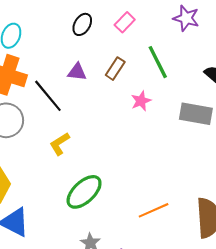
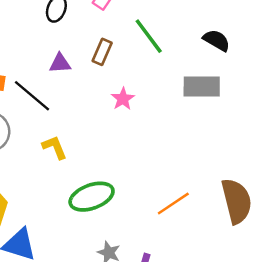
pink star: (141, 101) -> (123, 99), moved
yellow L-shape: (60, 144) -> (55, 147), turned 110
green ellipse: (84, 192) -> (92, 197), turned 33

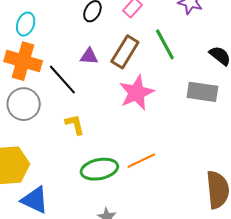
brown rectangle: (102, 52) -> (125, 52), size x1.5
pink star: (123, 99) -> (136, 93), size x1.8
orange line: (173, 204) -> (141, 161), moved

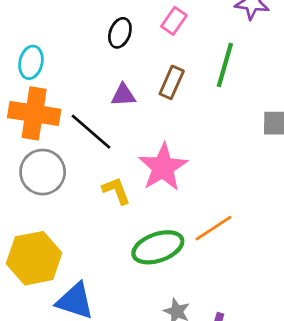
green line: (165, 44) -> (225, 65), turned 52
brown rectangle: (125, 52) -> (172, 82), size x0.7
pink star: (136, 93) -> (163, 167), moved

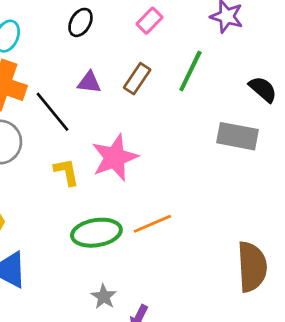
black ellipse: (120, 33) -> (80, 22), moved

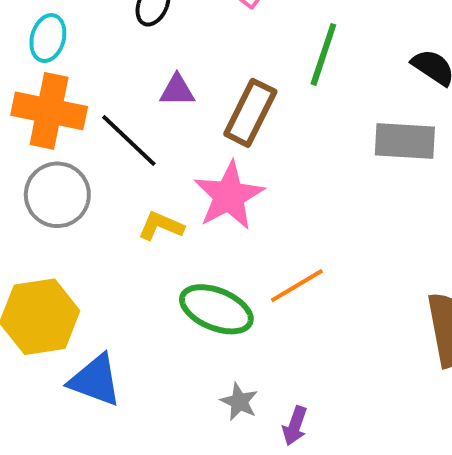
brown rectangle: (137, 79) -> (250, 113), moved, size x1.4
yellow L-shape: (66, 172) -> (161, 226), turned -48
green ellipse: (96, 233) -> (216, 309), turned 39

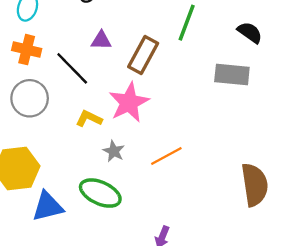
orange cross: (49, 111) -> (27, 50), size x0.7
green ellipse: (216, 309) -> (100, 193), moved
blue triangle: (95, 380) -> (48, 206), turned -36
gray star: (239, 402) -> (114, 151), moved

